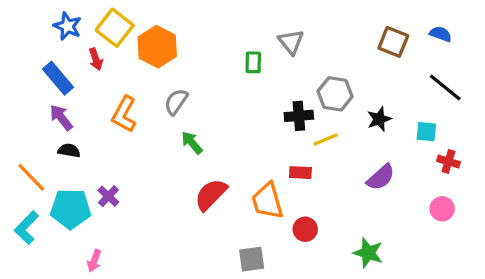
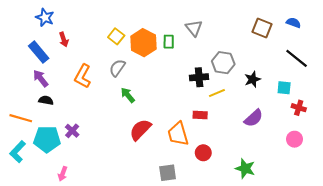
yellow square: (115, 28) -> (116, 36), moved, size x0.7
orange hexagon: (157, 47) -> (143, 43), moved
orange line: (31, 177) -> (21, 118), turned -30

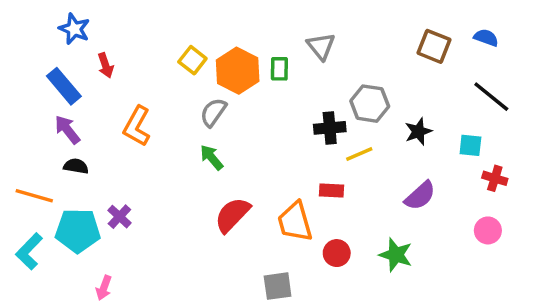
gray semicircle: (117, 68) -> (213, 112), moved
green star: (245, 169) -> (396, 255), moved

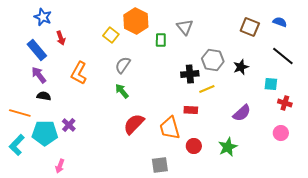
orange hexagon: (238, 71) -> (136, 21), moved
black star: (418, 131) -> (241, 67), moved
green star: (396, 255) -> (228, 147), turned 30

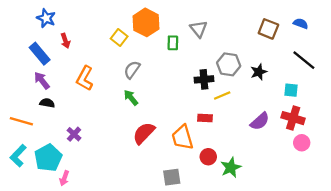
red cross: (285, 103) -> (293, 118), moved, size x1.5
cyan pentagon: (45, 133) -> (48, 158), moved, turned -30
green star: (228, 147) -> (231, 167), moved

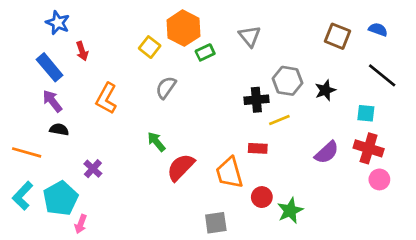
green rectangle: (173, 43) -> (205, 52), moved, turned 64
green arrow: (131, 98) -> (156, 142), moved

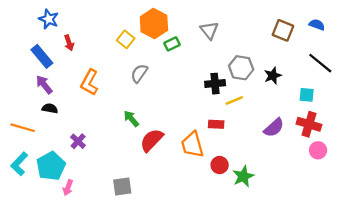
gray square: (216, 223) -> (122, 187), moved

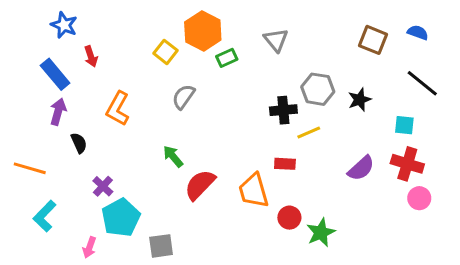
purple arrow: (44, 85) -> (58, 112), turned 54
black semicircle: (50, 108) -> (79, 143), moved, turned 56
cyan L-shape: (19, 164) -> (45, 216), moved
cyan pentagon: (51, 166) -> (121, 218), moved

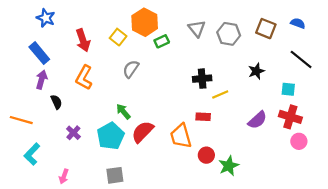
red arrow: (91, 56) -> (83, 40), moved, size x1.5
gray hexagon: (318, 89) -> (229, 34), moved
cyan pentagon: (121, 218) -> (111, 136), moved

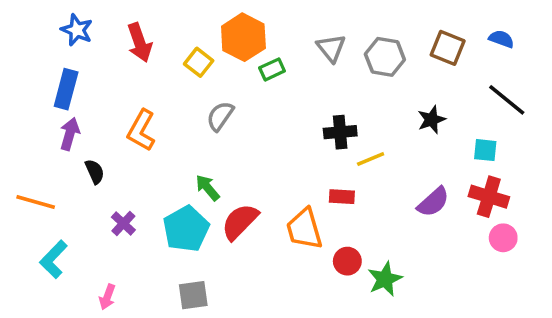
red arrow: (83, 40) -> (140, 43), moved
blue rectangle: (39, 53) -> (66, 89), turned 55

